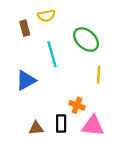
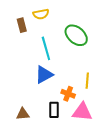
yellow line: (99, 75) -> (87, 81), moved
blue triangle: (26, 80) -> (44, 75), moved
brown triangle: (36, 128) -> (23, 114), moved

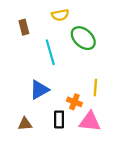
yellow semicircle: (41, 14) -> (60, 15), moved
blue triangle: (44, 75) -> (39, 90), moved

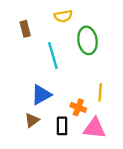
green ellipse: (83, 38) -> (88, 40), turned 40
brown triangle: (25, 124) -> (32, 120), moved, turned -32

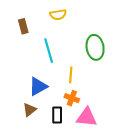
green ellipse: (88, 40) -> (95, 47), moved
yellow line: (100, 92) -> (71, 75), moved

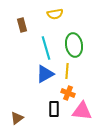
green ellipse: (95, 47) -> (74, 45), moved
blue triangle: (38, 86) -> (45, 74), moved
brown triangle: (30, 110) -> (17, 118), moved

